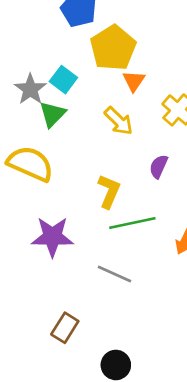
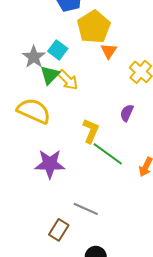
yellow arrow: (119, 121) -> (68, 80), moved
green line: (132, 223) -> (108, 154), turned 48
gray line: (114, 274) -> (86, 209), moved

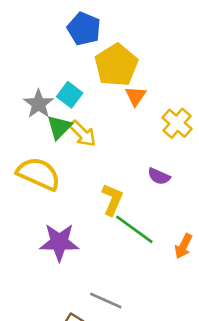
purple semicircle: (127, 113) -> (159, 176), turned -90

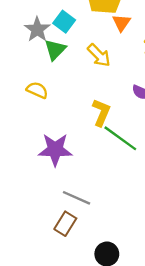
yellow arrow: (83, 134) -> (99, 55), moved
yellow semicircle: (39, 174) -> (37, 90), size x0.6
gray line: (106, 300) -> (77, 198), moved

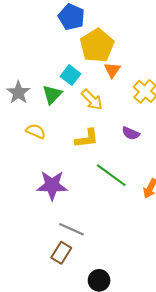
cyan square: (64, 22) -> (70, 75), moved
gray star: (37, 29) -> (18, 92), moved
yellow L-shape: (101, 113) -> (87, 138), moved, turned 60

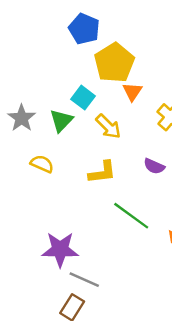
purple star: (52, 185) -> (60, 249), moved

